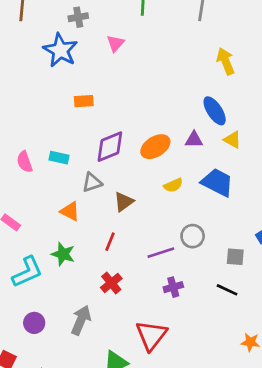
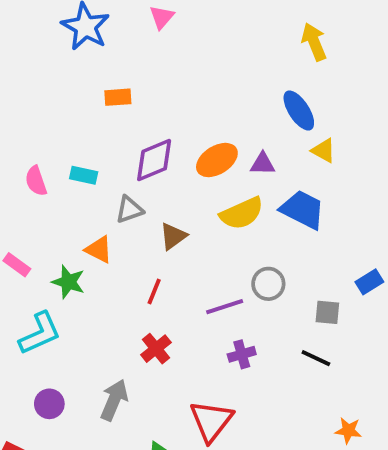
purple triangle: (194, 140) -> (263, 164), moved
yellow semicircle: (173, 185) -> (242, 213), size x1.6
green star: (63, 254) -> (68, 282), moved

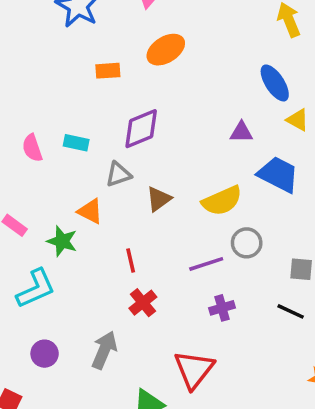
orange ellipse: (217, 160) -> (166, 50), moved
yellow semicircle: (242, 213) -> (222, 201), moved
red line: (154, 291) -> (131, 260), moved, turned -35

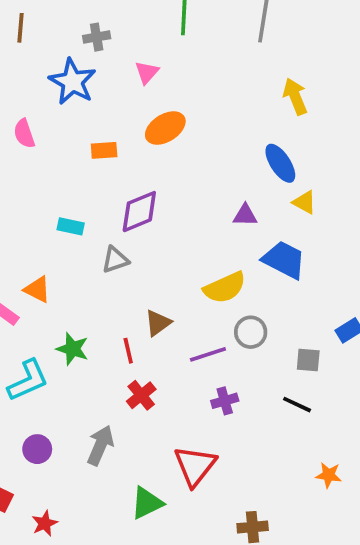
pink semicircle: (32, 148) -> (24, 134), moved
brown triangle: (159, 199) -> (158, 323), moved
orange triangle: (90, 211) -> (37, 289), moved
green star: (62, 241) -> (72, 349), moved

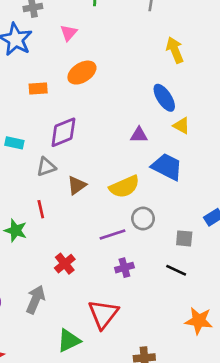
brown triangle: (158, 323) -> (77, 185), moved
red line: (128, 351) -> (41, 209), moved
orange star: (329, 475) -> (199, 321), size x1.5

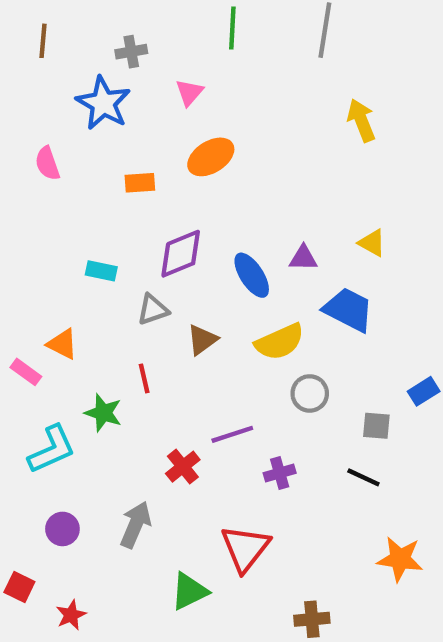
blue ellipse: (164, 98) -> (252, 275), moved
purple line: (112, 234) -> (232, 434), moved

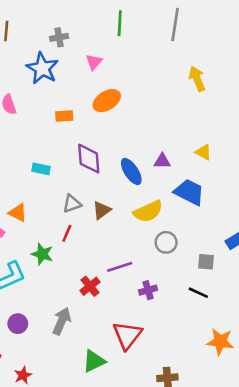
purple diamond: (181, 254) -> (89, 159), turned -72
gray triangle: (153, 310) -> (72, 204), moved
red line: (144, 378) -> (67, 233), turned 36

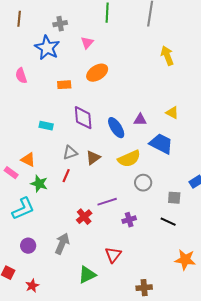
green star: (42, 254) -> (39, 184), moved
red triangle: (127, 335) -> (113, 255), size x0.7

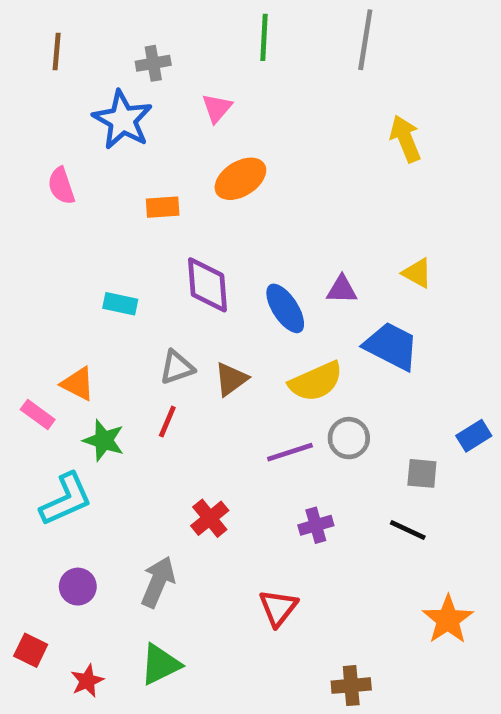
purple line: (107, 202) -> (290, 452), moved
orange star: (185, 260) -> (448, 620), turned 30
green triangle: (87, 275) -> (160, 664), moved

